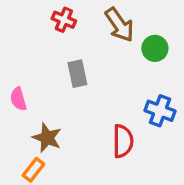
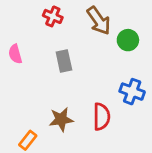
pink semicircle: (18, 99) -> (15, 54), moved
brown star: (47, 138) -> (61, 119), moved, turned -30

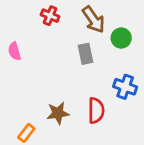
gray rectangle: (64, 61) -> (86, 54), moved

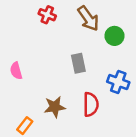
pink semicircle: (14, 51) -> (16, 71), moved
gray rectangle: (86, 54) -> (78, 63), moved

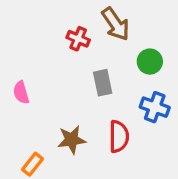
red cross: (47, 15) -> (78, 39), moved
green circle: (114, 36) -> (150, 62), moved

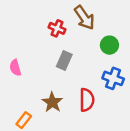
gray rectangle: (103, 83) -> (64, 61), moved, turned 36
brown star: (72, 140) -> (52, 102), turned -30

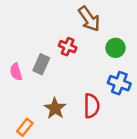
red cross: (57, 28) -> (68, 47), moved
gray rectangle: (64, 61) -> (41, 64), moved

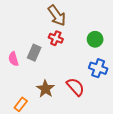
brown arrow: (89, 19) -> (57, 15), moved
red semicircle: (92, 106) -> (75, 87), turned -42

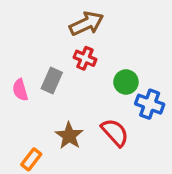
brown arrow: (57, 15) -> (87, 24), turned -80
green circle: (95, 39) -> (126, 82), moved

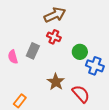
red semicircle: (115, 133) -> (81, 94), moved
brown star: (69, 136) -> (56, 82), moved

